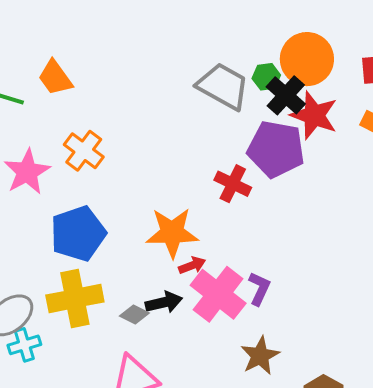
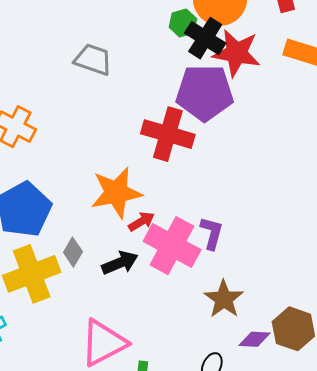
gray trapezoid: (223, 86) -> (93, 60), moved, size x0.7
red cross: (233, 184) -> (168, 134), size x1.4
gray diamond: (134, 314) -> (73, 252), moved, turned -76

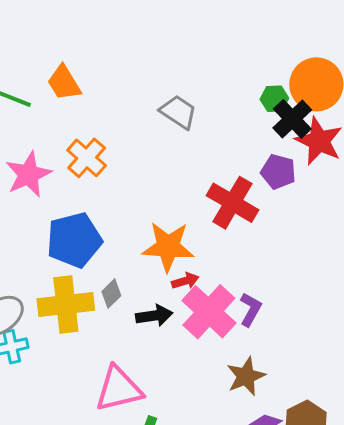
purple pentagon: (205, 93) -> (278, 172), size x0.6

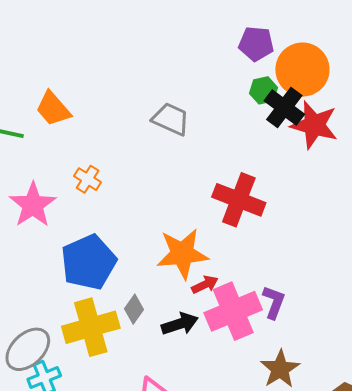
orange cross: (87, 158) -> (88, 179), size x0.7
purple pentagon: (278, 172) -> (256, 44), moved
pink cross: (209, 312) -> (233, 311), turned 34

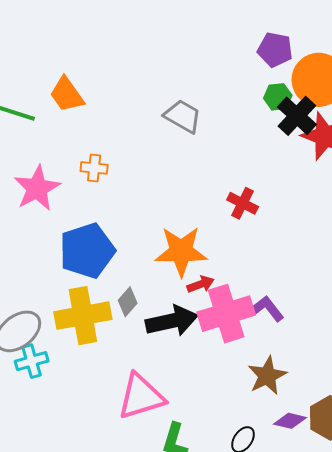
orange cross: (88, 179) -> (94, 168), turned -32
red cross: (239, 200) -> (243, 203), size x0.6
purple L-shape: (274, 302) -> (267, 309), turned -64
black arrow: (180, 324) -> (172, 321), size x1.4

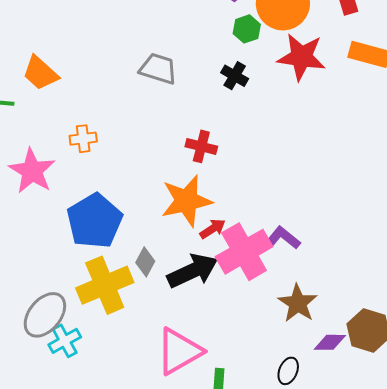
black cross: (297, 116) -> (235, 76), moved, size x0.7
red cross: (243, 203) -> (201, 146), moved

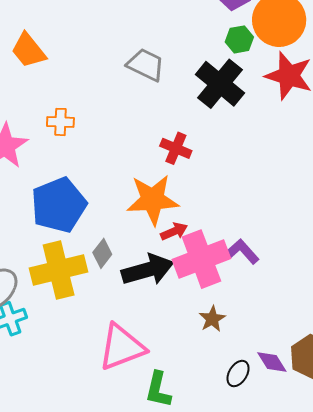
black cross: (235, 76) -> (220, 84), size x1.8
brown star: (298, 303) -> (212, 319), moved, size x0.7
purple diamond: (330, 342) -> (272, 362), turned 48
black ellipse: (288, 371) -> (238, 374), moved

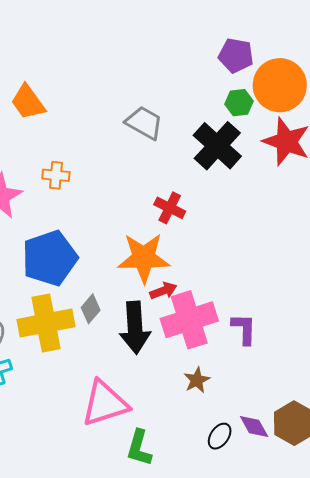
purple L-shape: (242, 251) -> (244, 329), moved, turned 40
black arrow: (148, 270) -> (135, 328), turned 99

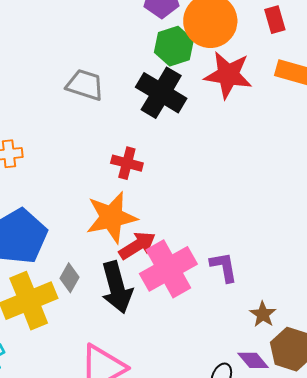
green hexagon: (239, 103) -> (174, 46), size x1.4
red arrow: (163, 291) -> (137, 246), size x1.4
brown star: (197, 380) -> (263, 314), moved

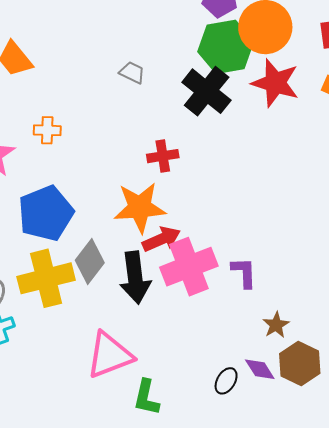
green hexagon: (174, 46) -> (226, 47), size x1.4
gray trapezoid: (85, 85) -> (132, 73), size x0.7
red cross: (127, 163) -> (163, 156), turned -32
gray diamond: (70, 278) -> (90, 261), size x1.5

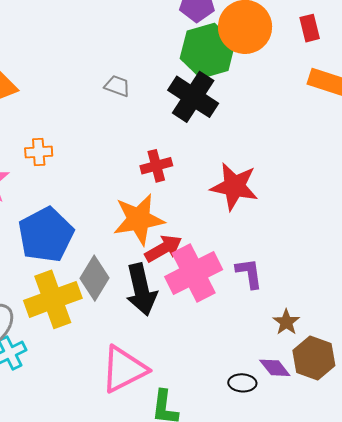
red star: (275, 83) -> (234, 186), moved
black ellipse: (226, 381) -> (242, 383), turned 68

